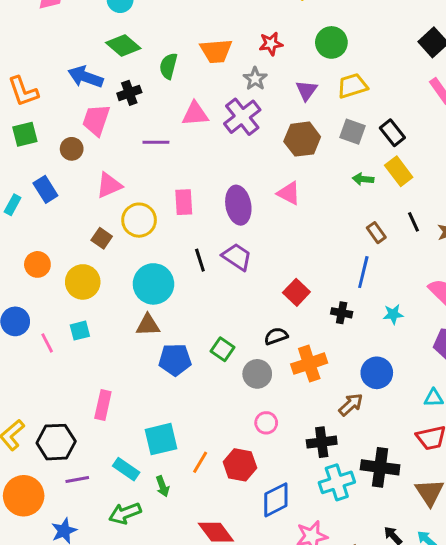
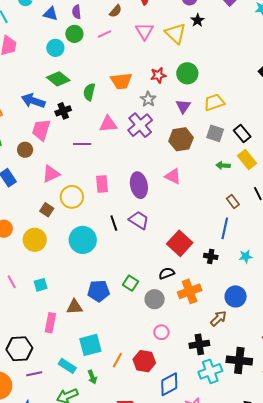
green circle: (331, 42) -> (187, 73), moved
red square: (296, 292) -> (180, 243), size x1.4
brown triangle: (148, 325) -> (74, 307), moved
cyan square: (80, 331) -> (41, 285), moved

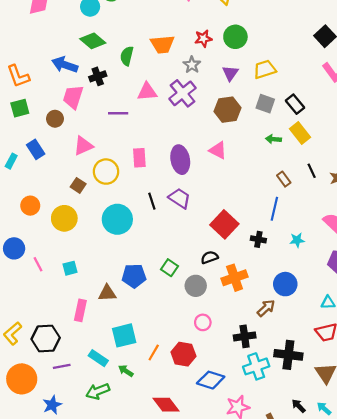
green arrow: (92, 377) -> (126, 371), turned 144
blue diamond: (169, 384) -> (211, 380), turned 45

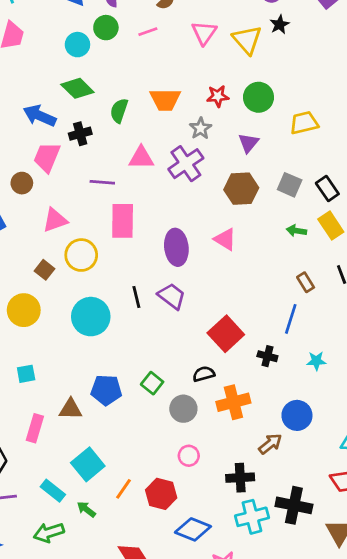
yellow trapezoid: (265, 69) -> (304, 123), moved
pink rectangle: (139, 158) -> (123, 221), moved, size x1.4
cyan square: (124, 335) -> (88, 464), turned -30

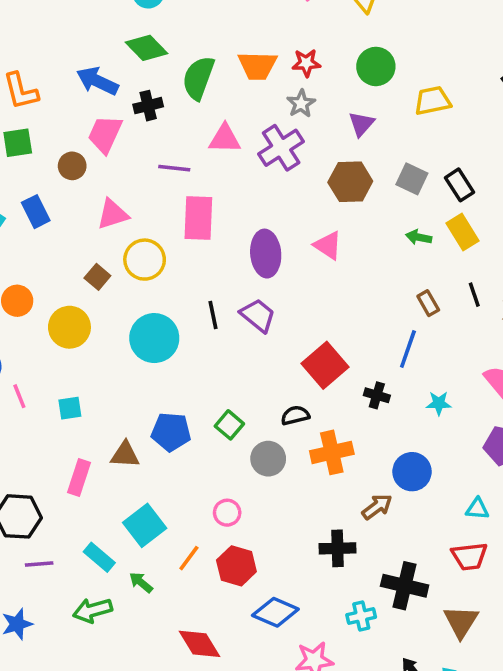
red star: (218, 96) -> (306, 63), moved
green semicircle: (119, 111) -> (198, 78), size x1.4
pink circle: (189, 456) -> (227, 513), moved
cyan cross: (252, 517) -> (361, 616), moved, size x0.7

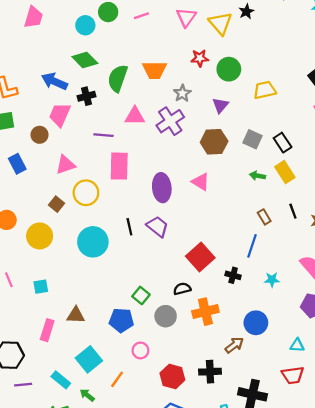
red star: (306, 63) -> (200, 58), moved
blue pentagon: (171, 432) -> (121, 320), moved
red hexagon: (236, 566) -> (172, 376), moved

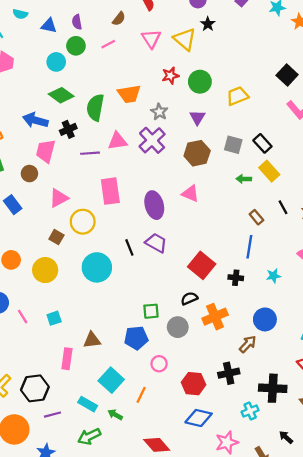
purple line: (104, 135) -> (90, 153), moved
green square: (141, 295) -> (151, 311), turned -35

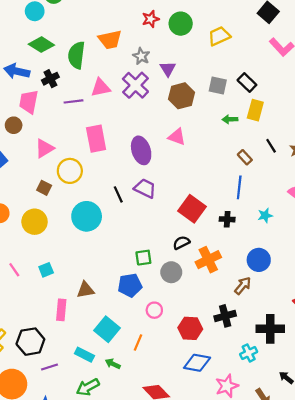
purple triangle: (197, 117) -> (168, 69), moved
yellow rectangle: (269, 171) -> (255, 110), turned 60

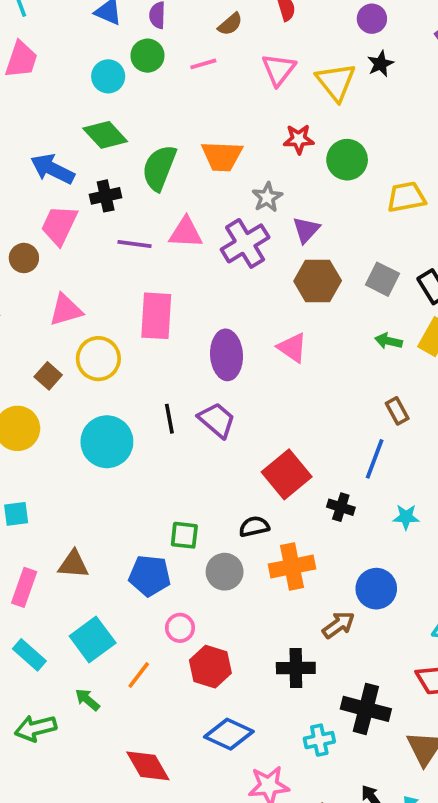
red hexagon: (190, 328) -> (210, 667), moved
cyan rectangle: (84, 355) -> (29, 655), moved

